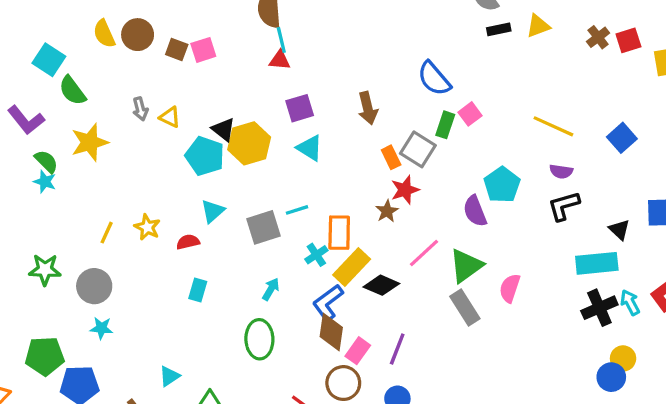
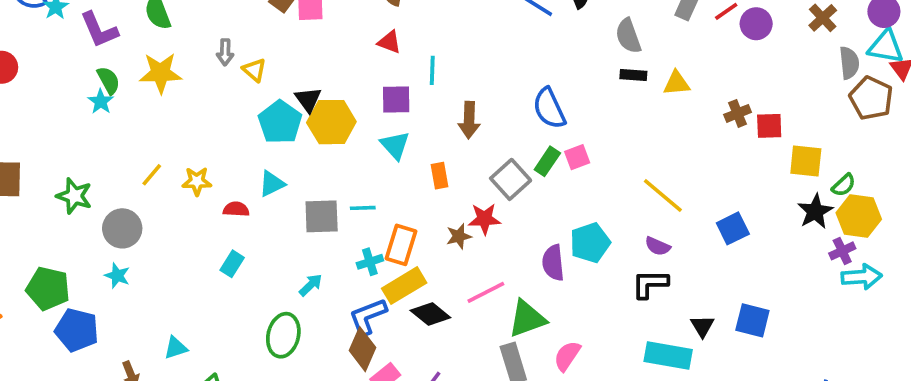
cyan line: (281, 40) -> (432, 70), moved
orange rectangle: (391, 157) -> (439, 176), moved
yellow star: (147, 227) -> (197, 181), turned 30

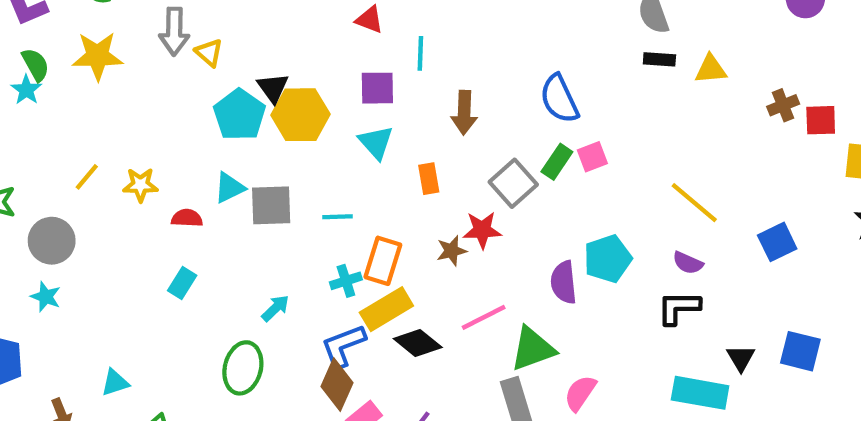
gray arrow: (225, 52) -> (174, 31), size x1.5
gray square: (322, 216) -> (271, 205), moved

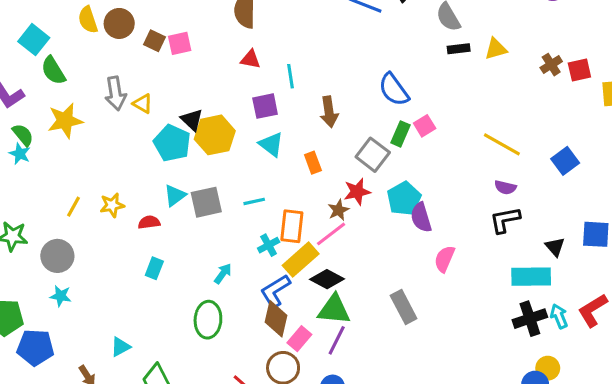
cyan pentagon: (608, 259) -> (404, 199), moved
pink line: (484, 317) -> (331, 234), moved
green triangle: (533, 349) -> (334, 309), moved, turned 36
pink semicircle: (580, 393) -> (445, 259), moved

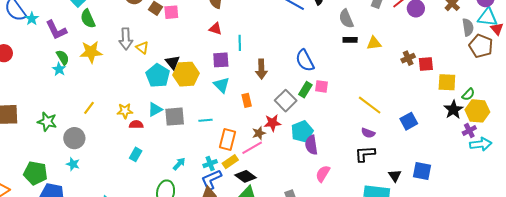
pink square: (425, 126) -> (322, 86), turned 32
yellow star: (112, 205) -> (125, 111), moved
cyan cross: (269, 245) -> (210, 164), moved
yellow rectangle: (301, 260) -> (230, 162), size x0.7

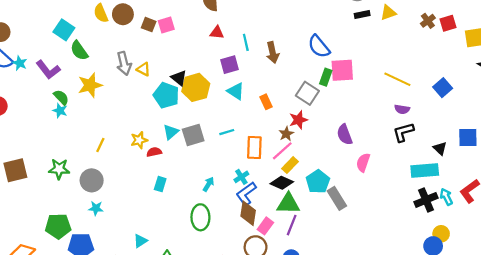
brown arrow: (261, 69) -> (273, 53), moved
pink square: (322, 86) -> (342, 70), size x1.6
cyan pentagon: (302, 131) -> (318, 182), moved
yellow rectangle: (230, 162) -> (290, 165), moved

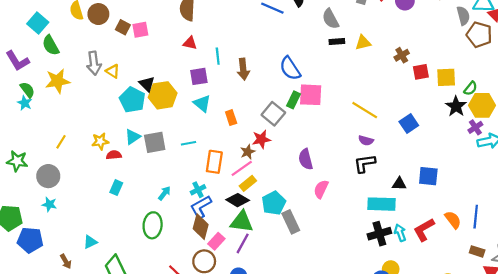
red square: (448, 23) -> (421, 72), moved
black triangle: (440, 148) -> (399, 184), turned -48

